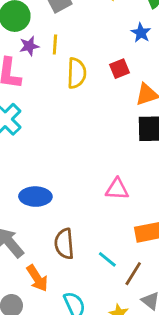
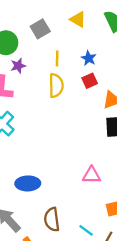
blue star: (141, 33) -> (89, 58), moved
yellow line: (55, 45) -> (57, 58), moved

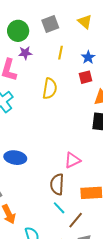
yellow semicircle: (56, 86) -> (50, 89), moved
pink triangle: (91, 175) -> (72, 160), turned -36
brown semicircle: (52, 219) -> (57, 184), moved

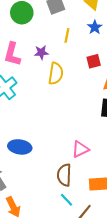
purple star: (25, 53) -> (41, 53), moved
blue star: (88, 57) -> (95, 27), moved

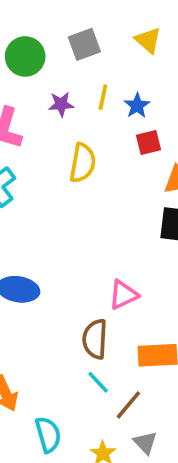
blue star: (95, 27) -> (137, 106), moved
purple star: (41, 53) -> (61, 104), moved

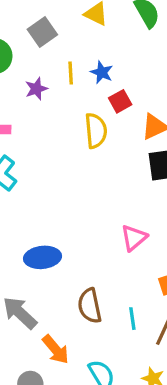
yellow semicircle: (83, 163) -> (96, 131), moved
brown semicircle: (95, 339) -> (90, 306), moved
cyan line: (98, 382) -> (132, 319), turned 50

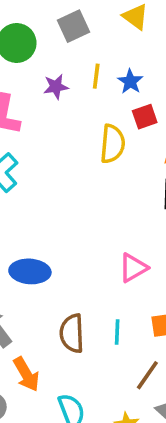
cyan line: (132, 319) -> (117, 332), moved

